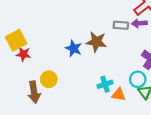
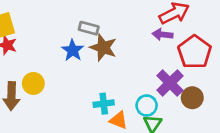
gray rectangle: (121, 25) -> (89, 28), moved

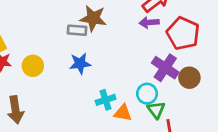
brown star: (103, 48) -> (93, 18), moved
blue star: (73, 50) -> (80, 64), moved, turned -30
yellow circle: (33, 83) -> (33, 66), moved

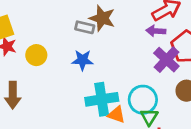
purple cross: (165, 68) -> (166, 60), moved
cyan circle: (147, 94) -> (143, 100), size x1.4
cyan cross: (106, 100) -> (102, 99), size x1.6

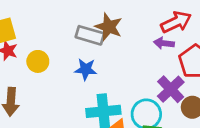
gray rectangle: (85, 27) -> (90, 35), size x1.4
purple cross: (166, 60) -> (171, 89), moved

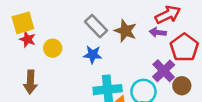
brown star: (109, 27) -> (125, 31), moved
gray rectangle: (90, 35) -> (96, 26), turned 30

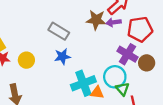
brown star: (125, 31) -> (96, 20), moved
red pentagon: (184, 48) -> (140, 29), turned -30

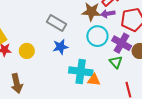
cyan circle: (115, 77) -> (97, 36), moved
cyan cross: (83, 83) -> (81, 71), turned 30
green triangle: (122, 89) -> (116, 62), moved

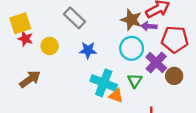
gray rectangle: (57, 23) -> (74, 18), moved
green triangle: (116, 62) -> (135, 81), moved
brown arrow: (17, 83) -> (30, 79), turned -126

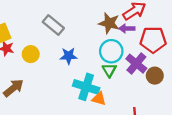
green triangle: (135, 81) -> (109, 70), moved

